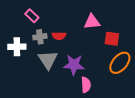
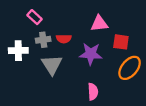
purple star: (74, 65) -> (91, 54), moved

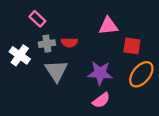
white cross: (18, 51) -> (20, 55), turned 36
purple star: (91, 54) -> (100, 73), moved
pink semicircle: (93, 92) -> (101, 100), turned 56

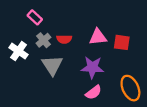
pink triangle: (108, 26) -> (98, 37), moved
gray cross: (47, 44) -> (43, 40), turned -32
orange ellipse: (141, 74) -> (130, 88), moved, turned -65

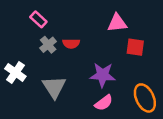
pink triangle: (98, 37) -> (117, 23), moved
white cross: (18, 51) -> (15, 73), moved
gray triangle: (52, 65) -> (54, 87), moved

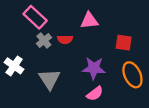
pink rectangle: (38, 19) -> (35, 17), size x1.5
pink triangle: (117, 23) -> (89, 21), moved
orange ellipse: (145, 98) -> (132, 75), moved

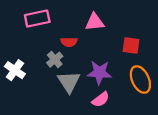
pink rectangle: (35, 17) -> (37, 19), turned -55
gray cross: (44, 40) -> (55, 60), moved
gray triangle: (49, 79) -> (69, 82), moved

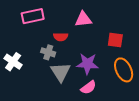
gray cross: (55, 60) -> (48, 52), turned -32

